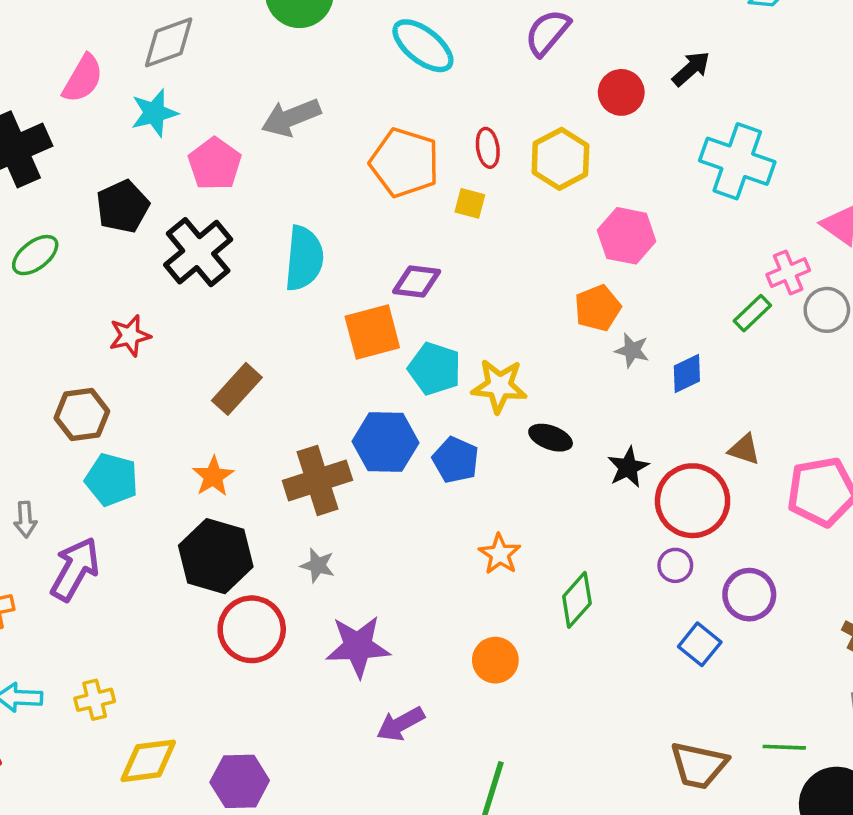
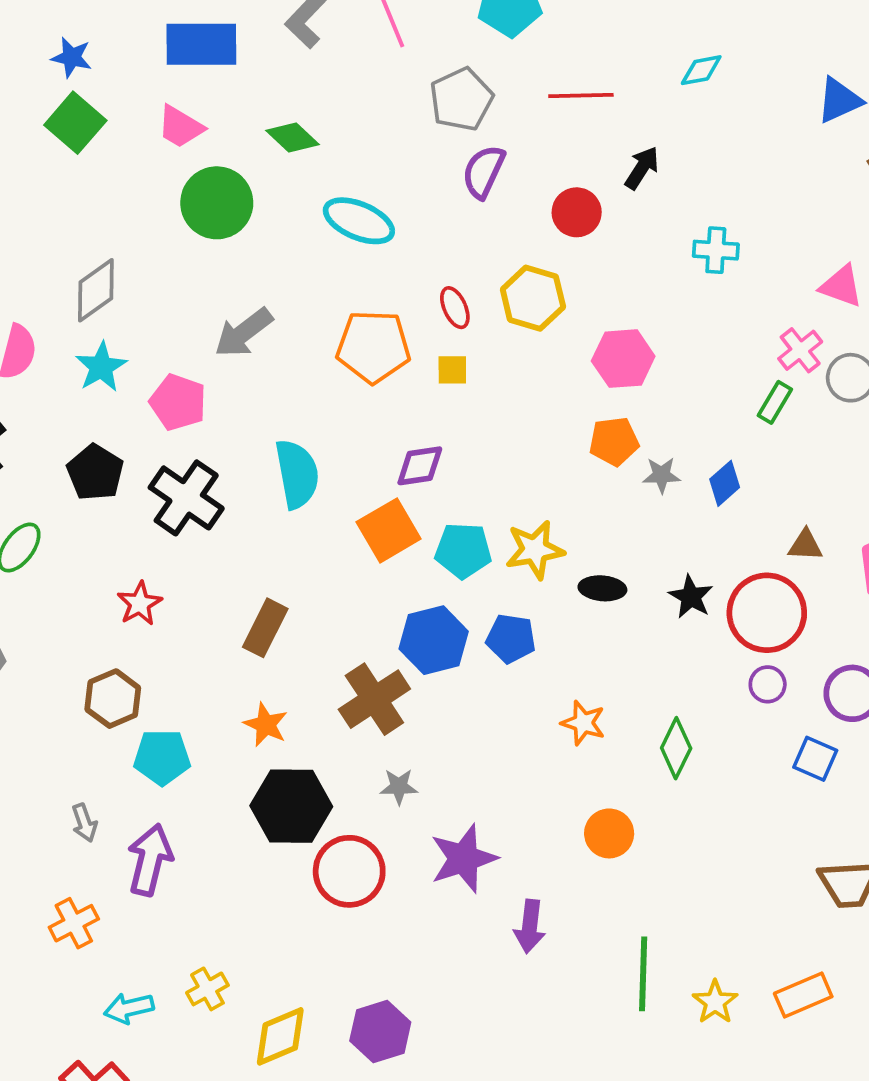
cyan cross: (737, 161) -> (716, 250), size x0.6
orange pentagon: (598, 308) -> (614, 441), turned 30
purple arrow: (401, 724) -> (530, 926), turned -39

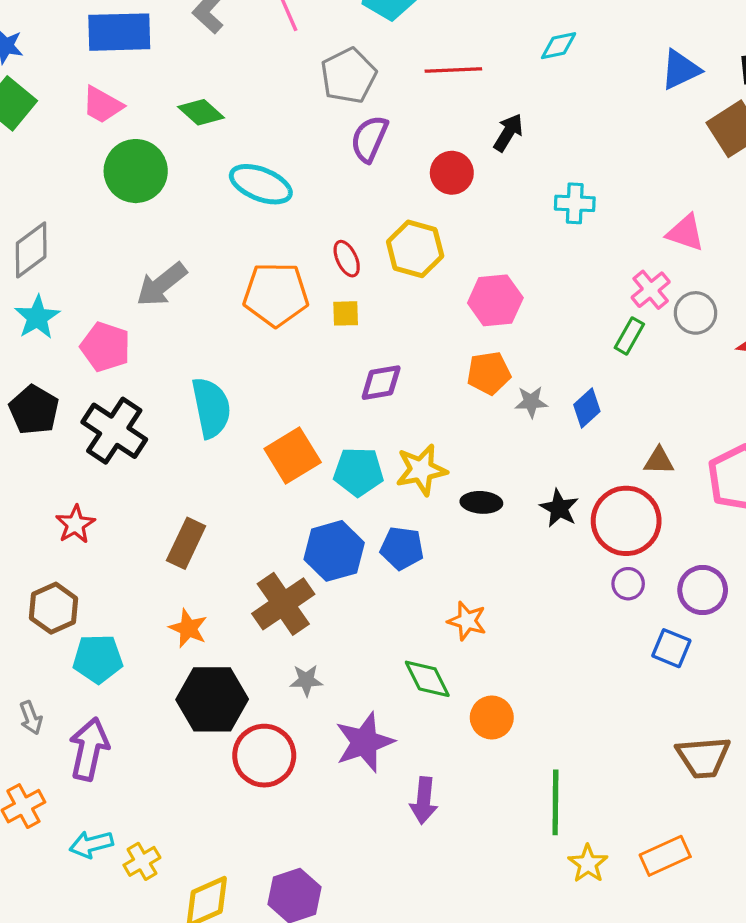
purple diamond: (420, 466) -> (381, 383), moved
green diamond: (676, 748) -> (427, 679), moved, turned -51
green line: (643, 974) -> (555, 802), moved
cyan arrow: (129, 1008) -> (91, 844), moved

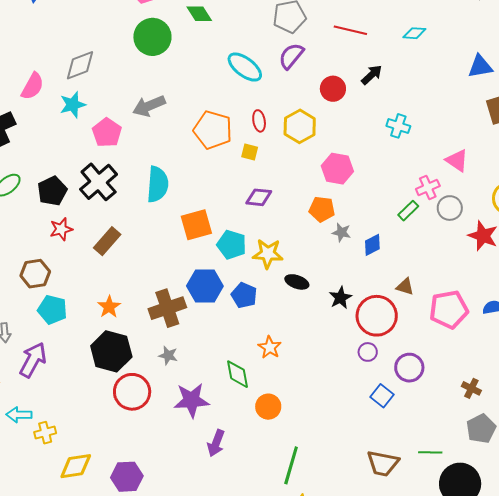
cyan ellipse: (261, 184) -> (245, 67), moved
black pentagon: (34, 410) -> (52, 191), moved
brown rectangle: (186, 543) -> (107, 241), moved

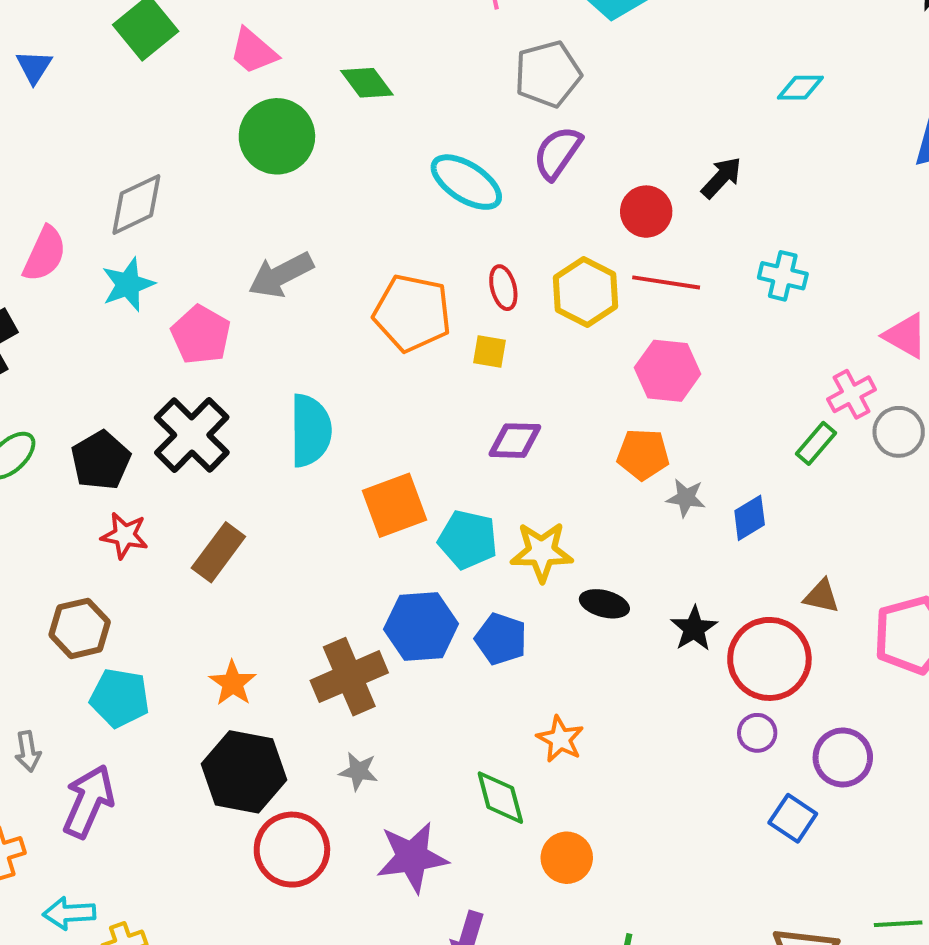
red line: (350, 30) -> (666, 282), moved
red star: (61, 229) -> (125, 535), turned 30

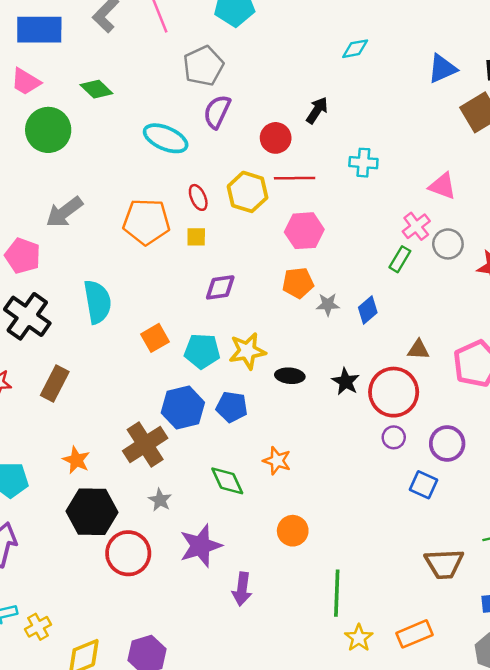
orange square: (394, 505) -> (155, 338), size x0.7
gray star: (358, 771) -> (160, 500), turned 30
green diamond: (500, 798) -> (227, 481), moved

